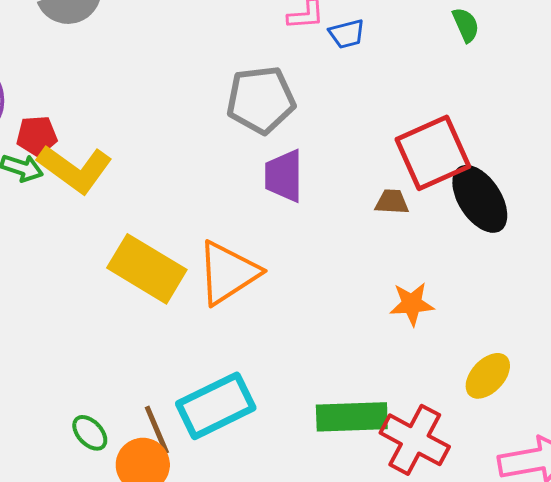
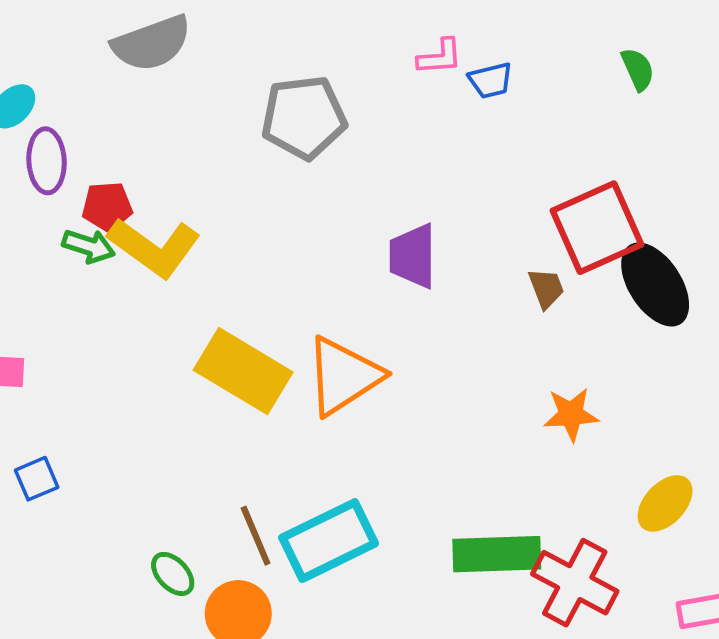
gray pentagon: (261, 100) -> (304, 117), moved
brown trapezoid: (392, 202) -> (546, 288), turned 66
brown line: (157, 430) -> (256, 536), moved

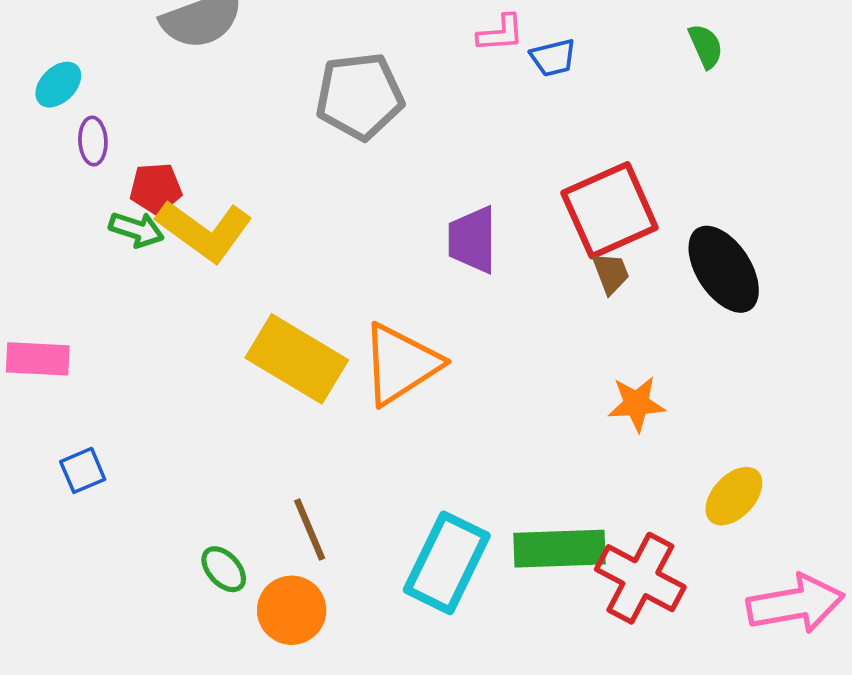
purple ellipse: (47, 161) -> (93, 141), size x0.7
red square: (597, 228) -> (610, 210), moved
cyan rectangle: (329, 541) -> (447, 563), moved, turned -38

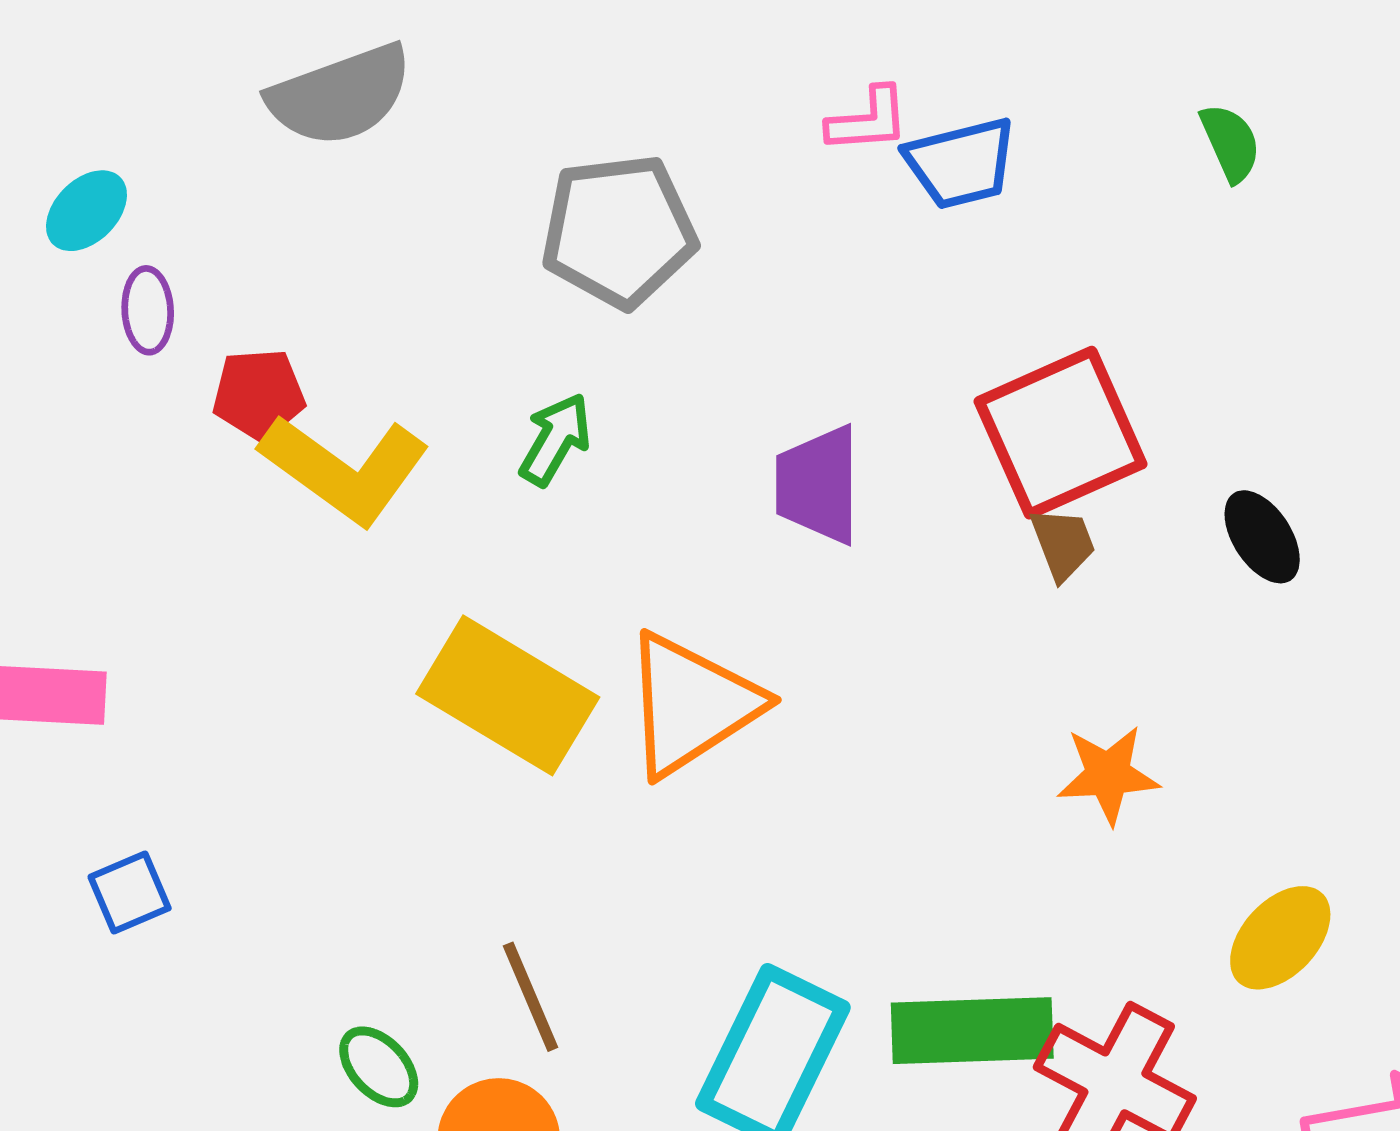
blue trapezoid: (553, 58) -> (961, 163), size x1.4
green arrow: (137, 229) -> (555, 439), moved, turned -78
black ellipse: (724, 269) -> (1262, 537), size x0.6

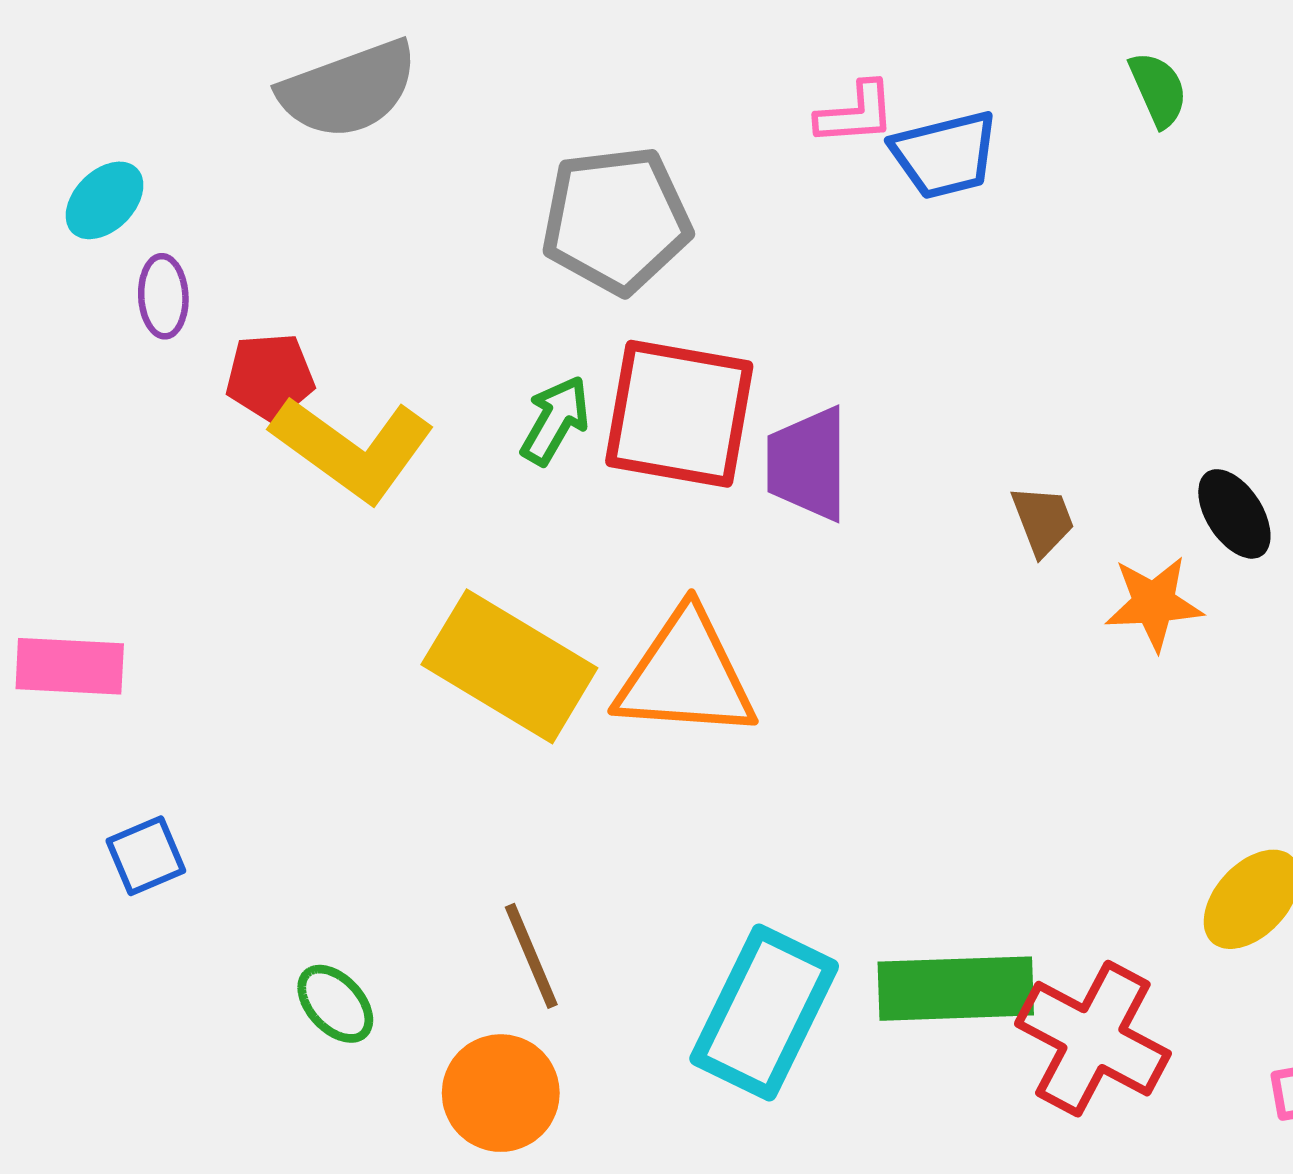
green semicircle: (1230, 143) -> (1158, 89), moved
red square: (1061, 433) -> (679, 414), moved, turned 34
orange triangle: (691, 704) -> (686, 675), turned 37
orange star: (1108, 775) -> (1154, 603), moved
green ellipse: (379, 1067) -> (335, 1004), moved

